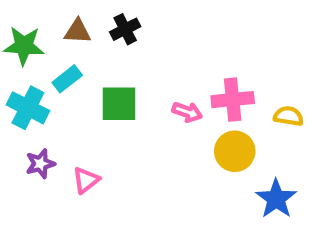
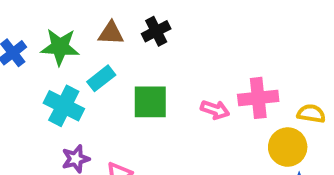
yellow circle: (235, 151) -> (288, 147), moved

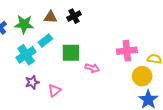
cyan cross: (64, 106) -> (26, 55), turned 30
pink arrow: (215, 110) -> (92, 68), moved

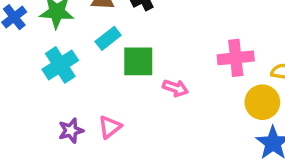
cyan rectangle: (45, 41) -> (108, 38), moved
purple star: (32, 82) -> (71, 131), moved

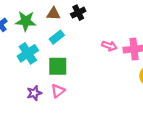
green square: (138, 61) -> (58, 66), moved
pink arrow: (175, 88) -> (109, 46), moved

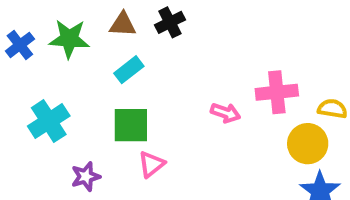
pink arrow: (109, 46) -> (225, 113), moved
cyan cross: (28, 53) -> (49, 121), moved
pink triangle: (58, 91) -> (151, 164), moved

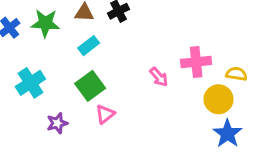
pink arrow: (225, 113) -> (159, 77), turned 30
green square: (131, 125) -> (90, 86), turned -36

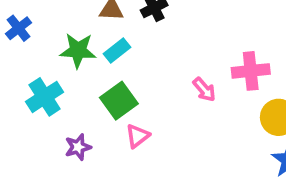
green star: (45, 23) -> (78, 50), moved

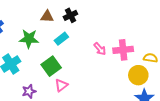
cyan rectangle: (117, 50) -> (61, 39), moved
pink arrow: (204, 89) -> (100, 49), moved

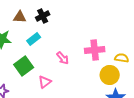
pink arrow: (100, 49) -> (63, 58), moved
pink triangle: (61, 85) -> (45, 82), moved

